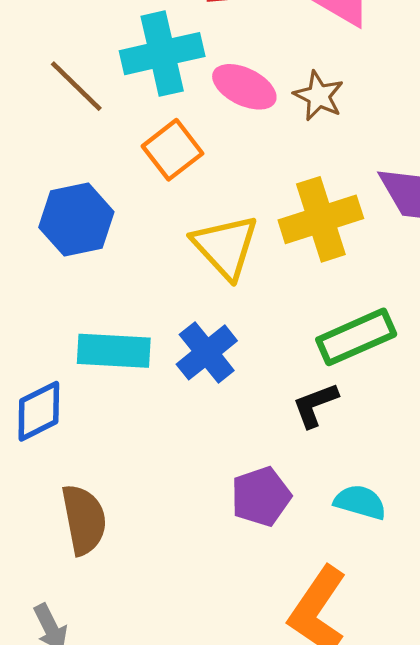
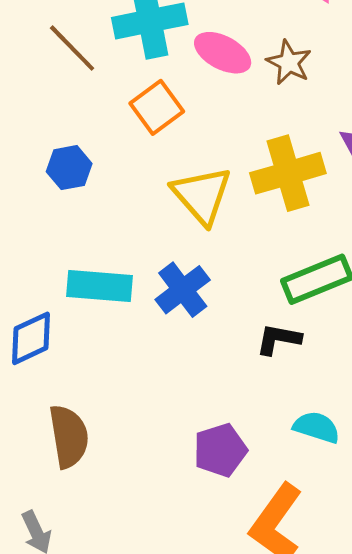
blue hexagon: (76, 220) -> (69, 168), size x0.7
black L-shape: (315, 405) -> (279, 339), turned 30
purple pentagon: (261, 496) -> (220, 450), moved

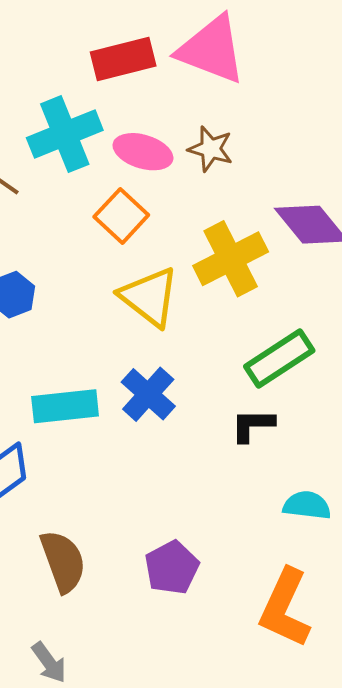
orange square: (157, 107) -> (121, 216), moved
purple pentagon: (220, 450) -> (172, 568), moved

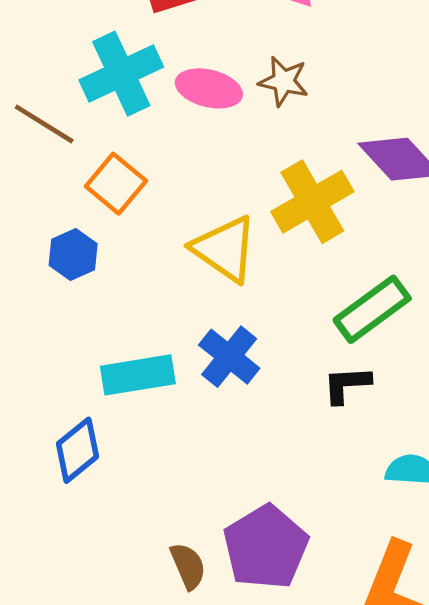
orange square: (121, 216) -> (116, 184), moved
brown semicircle: (63, 561) -> (188, 566), moved, size x0.7
purple pentagon: (172, 568) -> (266, 547), size x1.4

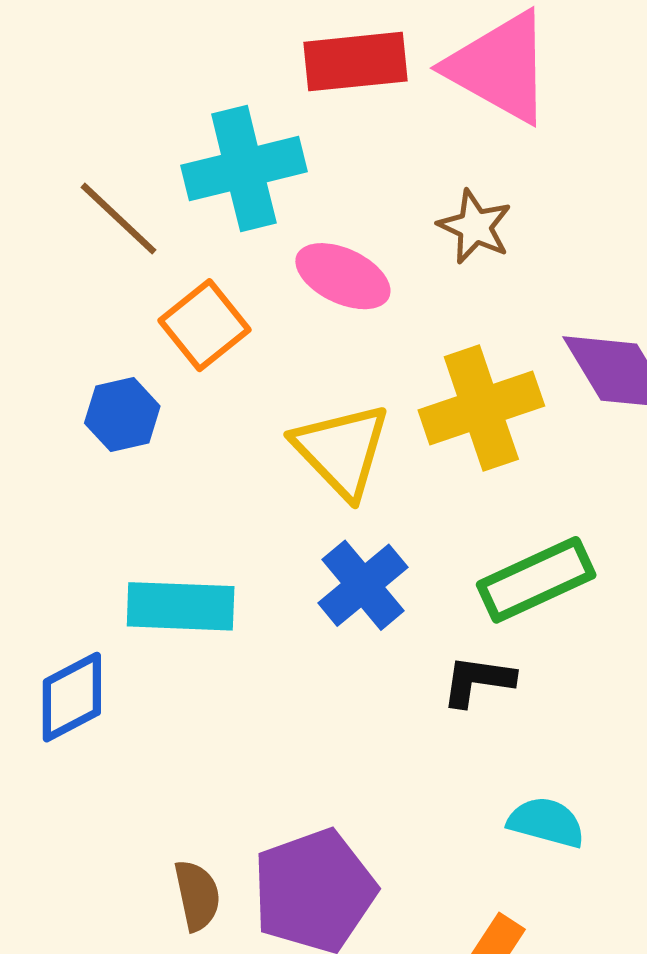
pink ellipse: (209, 88) -> (343, 276), moved
blue cross: (229, 357) -> (363, 585), moved

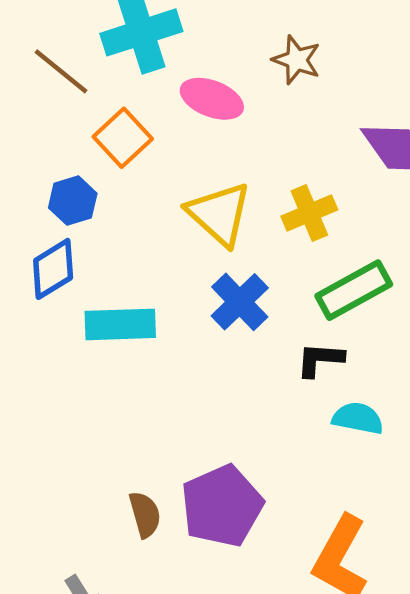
yellow cross: (481, 408) -> (309, 213), moved, size x0.7
blue diamond: (72, 697) -> (53, 269), moved
cyan semicircle: (546, 822) -> (358, 418), moved

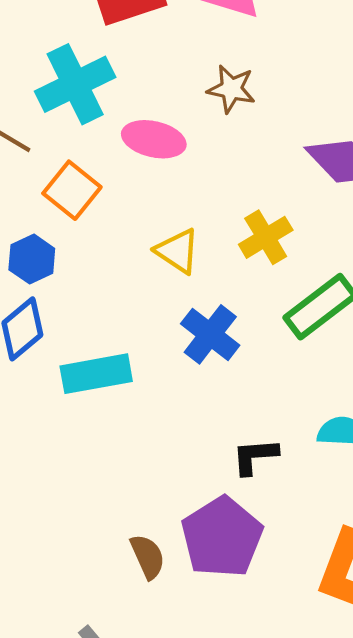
yellow triangle: (219, 214) -> (177, 251), size x0.7
black L-shape: (320, 360) -> (255, 456), moved

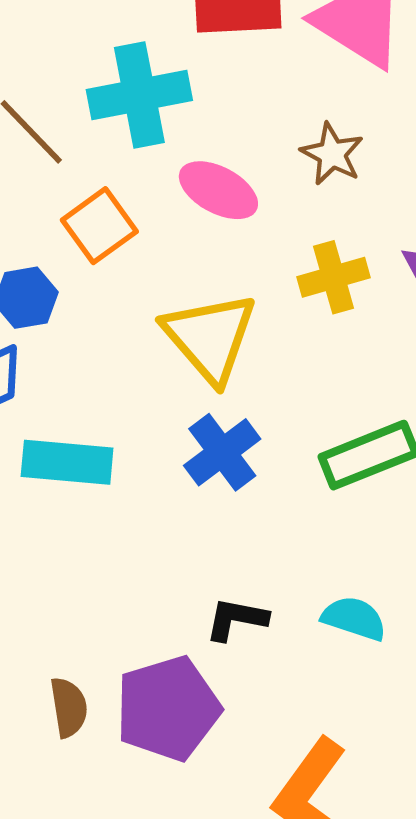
yellow cross: (266, 237) -> (334, 277), moved
yellow triangle: (177, 251) -> (210, 337), size x1.6

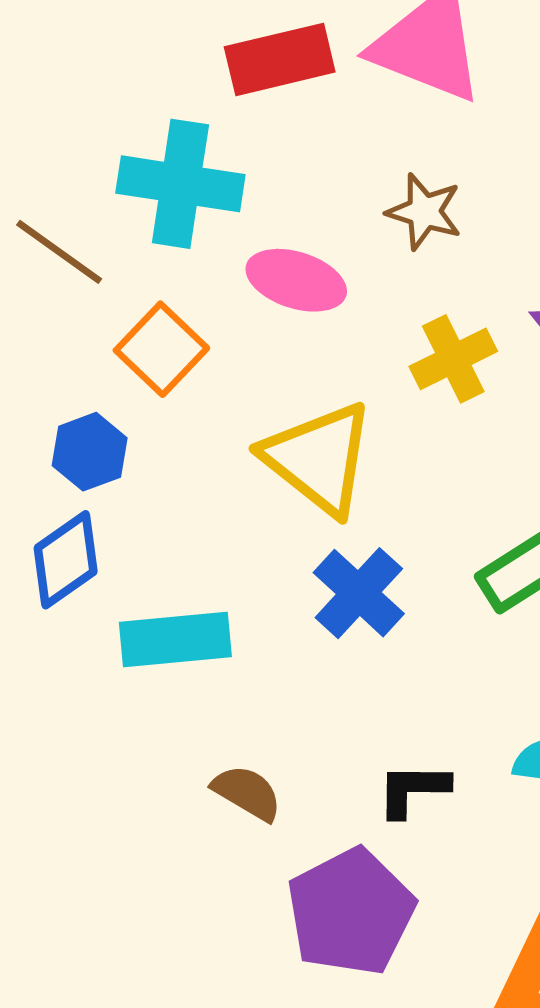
cyan cross: (139, 95) -> (180, 184), turned 30
brown semicircle: (69, 707) -> (247, 793), moved, turned -40

